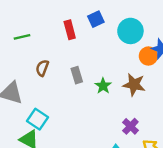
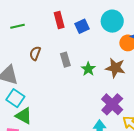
blue square: (96, 19) -> (82, 26), moved
cyan square: (37, 119) -> (15, 98), moved
purple cross: (130, 126) -> (112, 104), size x1.5

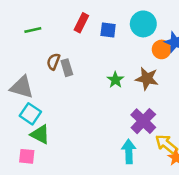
red rectangle: (59, 20) -> (81, 23), turned 42
blue square: (82, 26) -> (108, 30), turned 32
gray rectangle: (65, 60) -> (67, 68), moved

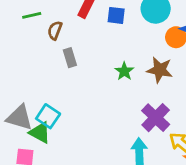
brown semicircle: (53, 62) -> (55, 30), moved
gray triangle: (22, 87) -> (19, 118), moved
cyan square: (30, 114) -> (48, 116), moved

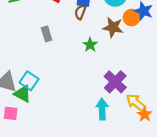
brown semicircle: (55, 30) -> (80, 12), moved
brown star: (160, 70) -> (113, 27), moved

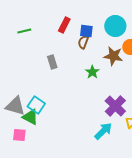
cyan arrow: (102, 109) -> (103, 131), turned 48

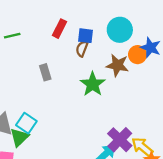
green star: (92, 72) -> (93, 84), size x1.5
purple cross: (115, 106) -> (120, 140), moved
green triangle: (30, 117) -> (19, 137), turned 48

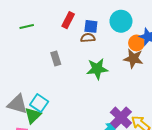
brown semicircle: (82, 49) -> (88, 38), turned 64
brown star: (117, 65) -> (133, 59), moved
green star: (93, 84) -> (97, 69), turned 30

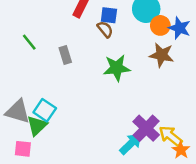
green line: (27, 26) -> (29, 42), moved, turned 64
brown semicircle: (88, 38) -> (105, 29), turned 56
orange circle: (137, 43) -> (160, 25), moved

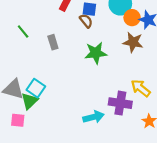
purple cross: (146, 128) -> (120, 103), turned -35
yellow arrow: (171, 136) -> (141, 88), moved
cyan arrow: (131, 144) -> (94, 117), moved, turned 30

